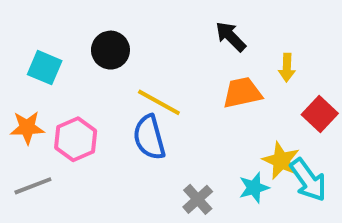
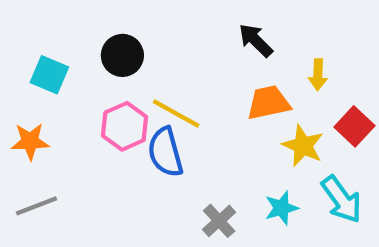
pink hexagon: (76, 139) -> (125, 126), moved
yellow star: (281, 161) -> (303, 146), moved

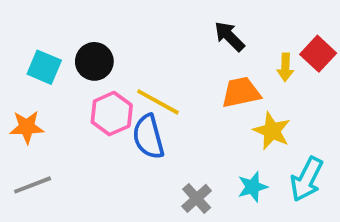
black circle: (122, 55) -> (94, 61), moved
red square: (354, 126) -> (318, 54), moved
cyan arrow: (342, 199) -> (307, 179), turned 63

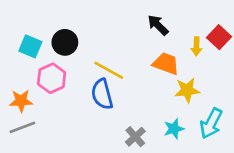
orange trapezoid: (241, 92) -> (166, 64), turned 32
pink hexagon: (112, 114) -> (52, 78), moved
orange star: (27, 127) -> (21, 101), moved
yellow star: (272, 131) -> (187, 90), turned -30

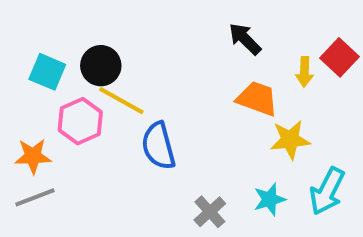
yellow line: (109, 70) -> (121, 101), moved

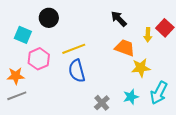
black circle: (101, 66) -> (49, 18), moved
yellow line: (121, 101) -> (74, 49), moved, turned -50

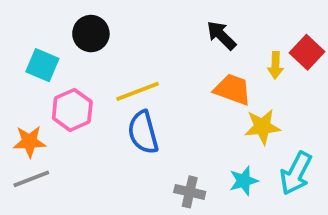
gray cross: (102, 103) -> (190, 192), turned -35

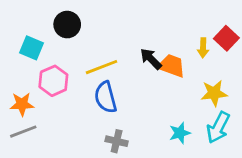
black arrow: (221, 35) -> (151, 59), moved
yellow star: (262, 127) -> (214, 93), moved
gray cross: (190, 192) -> (117, 141), moved

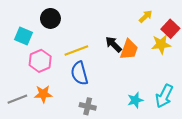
yellow arrow: (203, 48) -> (146, 16), moved, turned -136
orange trapezoid: (171, 66) -> (129, 49), turned 90
yellow star: (214, 93) -> (161, 44), moved
orange star: (22, 104) -> (43, 94), moved

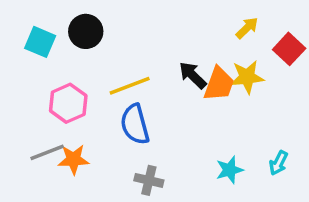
cyan square: (24, 36) -> (40, 42), moved
yellow star: (161, 44) -> (247, 77), moved
cyan arrow: (164, 96) -> (279, 163), size x0.6
gray line: (17, 99) -> (47, 152), moved

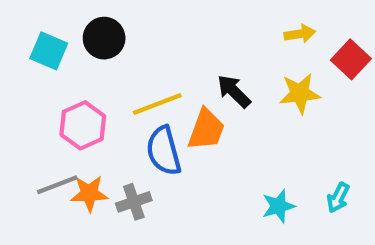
yellow arrow: (247, 28) -> (300, 34), turned 35
orange trapezoid: (219, 84) -> (206, 130), moved
gray cross: (149, 180) -> (134, 202), moved, turned -32

